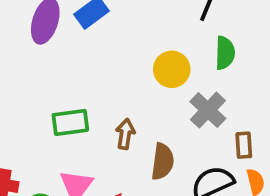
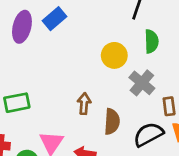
green rectangle: (70, 122) -> (17, 103), moved

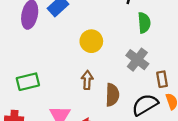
yellow circle: (114, 55) -> (91, 41), moved

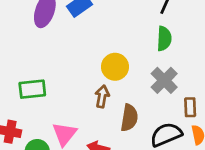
green semicircle: (144, 23) -> (164, 39), moved
yellow circle: (91, 41) -> (115, 67), moved

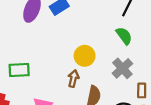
green semicircle: (164, 39) -> (124, 36), turned -42

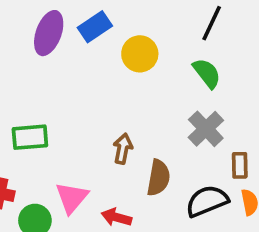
yellow circle: (85, 56) -> (140, 54), moved

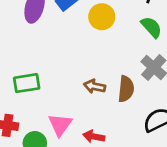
brown arrow: (123, 149) -> (95, 86), turned -85
brown semicircle: (158, 178) -> (126, 89), moved

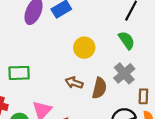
yellow circle: (102, 17) -> (84, 48), moved

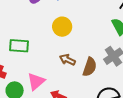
yellow circle: (84, 48) -> (62, 27), moved

